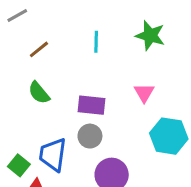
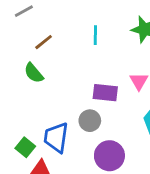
green semicircle: (39, 93) -> (34, 73), moved
purple rectangle: (91, 105) -> (105, 93), moved

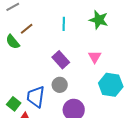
green semicircle: (34, 73) -> (13, 42), moved
purple rectangle: (105, 93) -> (61, 60), moved, turned 42

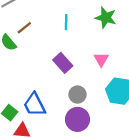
gray circle: (60, 85) -> (77, 95), moved
blue trapezoid: (36, 97) -> (35, 105), turned -35

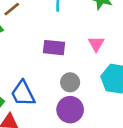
purple rectangle: (63, 63) -> (54, 48), turned -42

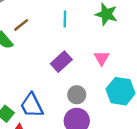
purple rectangle: (54, 48) -> (61, 62), turned -48

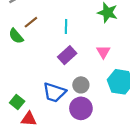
cyan line: (65, 19) -> (66, 26), moved
blue trapezoid: (32, 105) -> (54, 92), moved, turned -45

